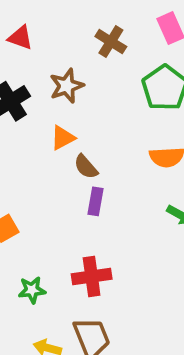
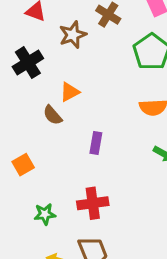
brown star: (67, 86) -> (73, 35), moved
brown semicircle: (86, 167) -> (53, 115), moved

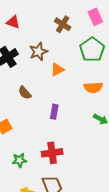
brown star: (73, 35) -> (38, 52), moved
orange triangle: (70, 92) -> (57, 70), moved

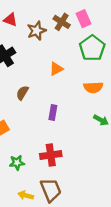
pink rectangle: (95, 17) -> (83, 19), moved
brown star: (38, 52) -> (37, 31), moved
brown semicircle: (25, 93) -> (22, 93), turned 72

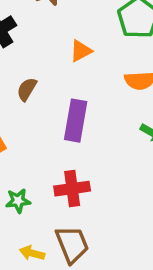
purple rectangle: (53, 112) -> (76, 121), size x1.6

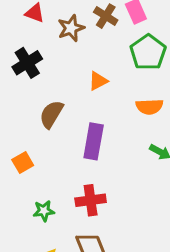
brown semicircle: (27, 89) -> (51, 114), size x1.4

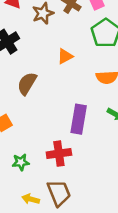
purple rectangle: (94, 141) -> (79, 119), moved

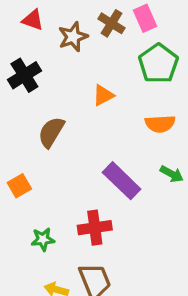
purple rectangle: (79, 119) -> (122, 181), turned -56

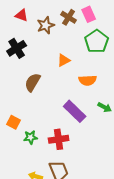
orange semicircle: (160, 124) -> (88, 80), moved
orange square: (19, 186) -> (14, 122), moved, turned -32
green star: (43, 239) -> (31, 137), moved

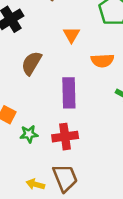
orange triangle: (64, 60) -> (71, 35), turned -32
purple rectangle: (75, 111) -> (69, 93), moved, turned 45

